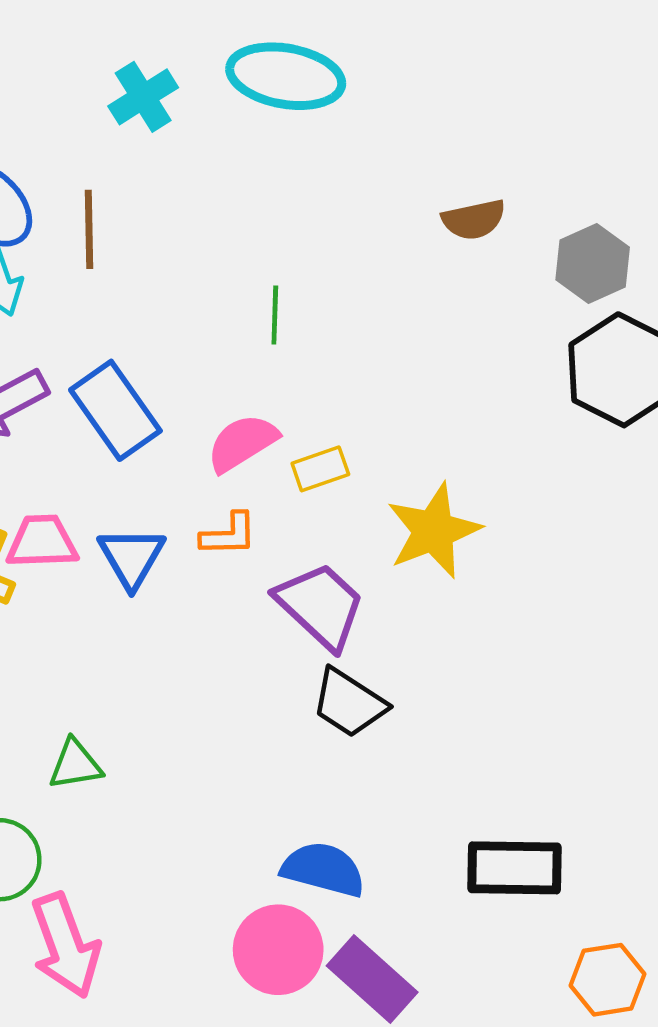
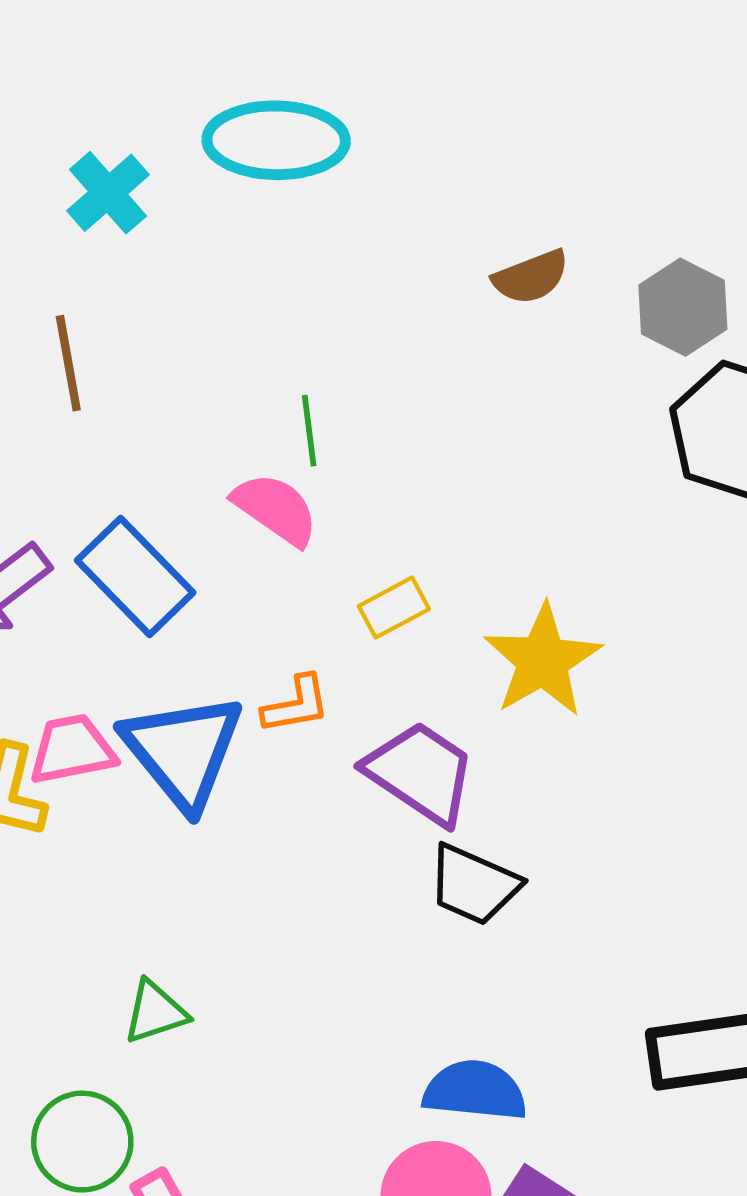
pink semicircle: (242, 443) -> (276, 509), moved, turned 76
blue triangle: (132, 557) -> (183, 751), size x1.5

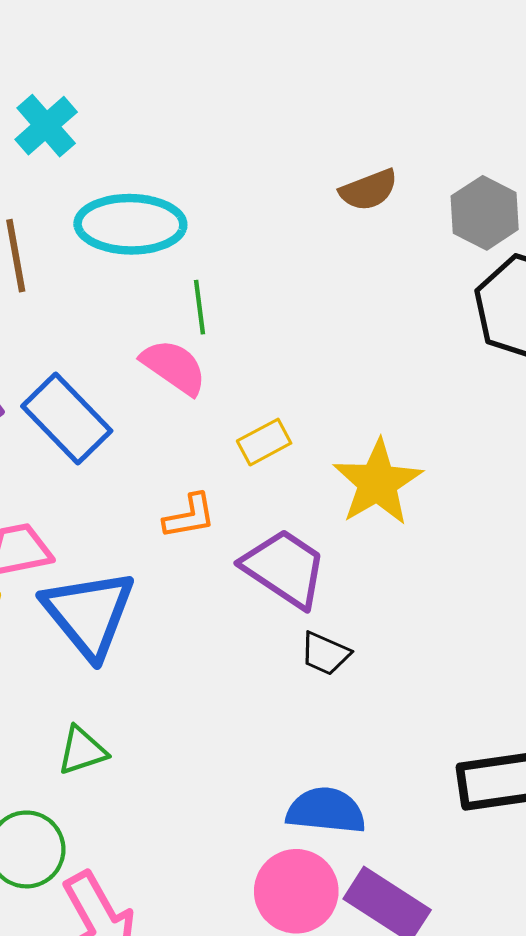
cyan ellipse: (276, 140) -> (130, 224), moved
blue triangle: (183, 751) -> (89, 614), moved
black trapezoid: (474, 885) -> (325, 654), size x0.7

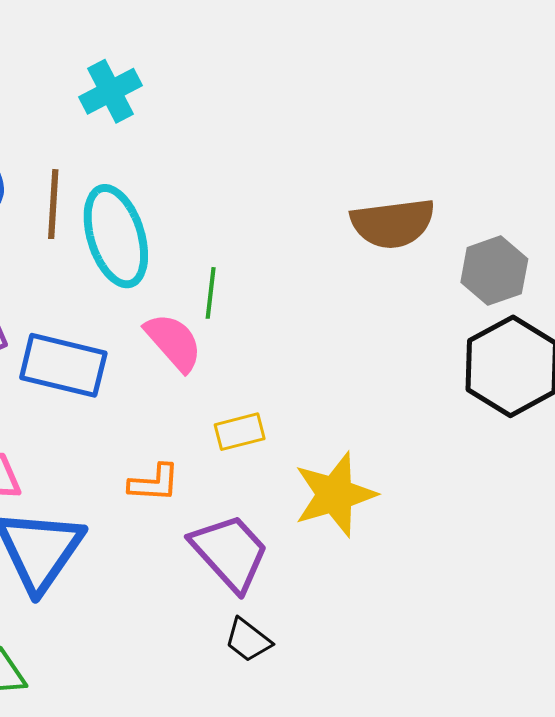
brown semicircle: (369, 190) -> (393, 223), size x1.5
cyan ellipse: (130, 224) -> (116, 236), moved, turned 58
blue rectangle: (67, 418) -> (63, 365), turned -46

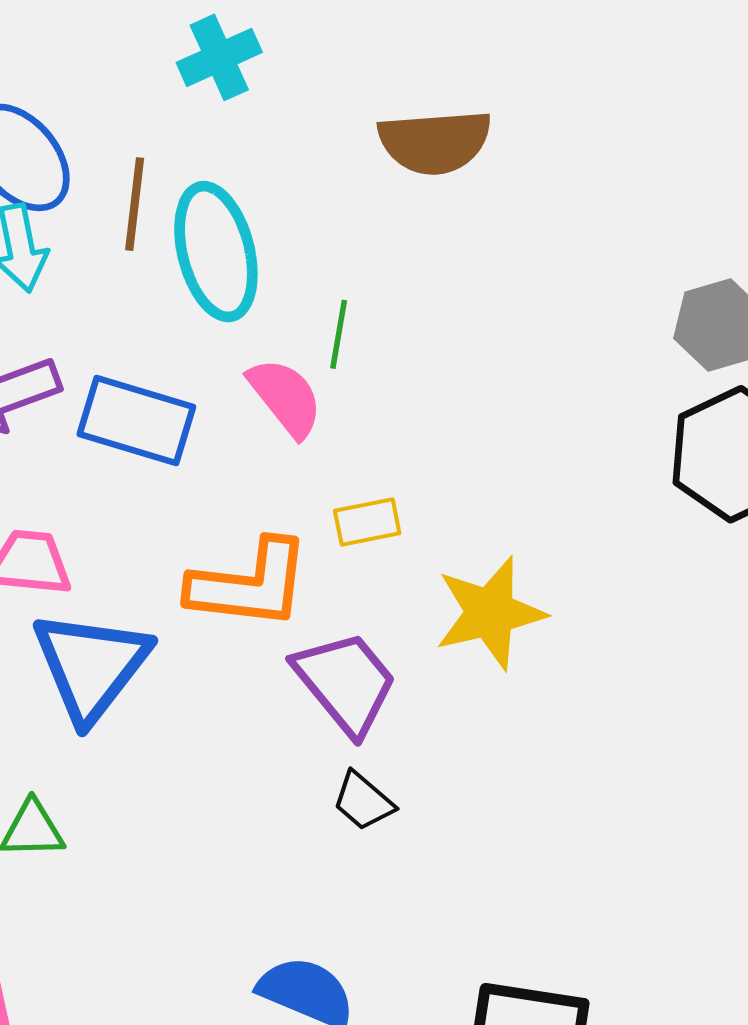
brown semicircle: (393, 223) -> (435, 142), moved
orange L-shape: (154, 483) -> (249, 584), size x1.8

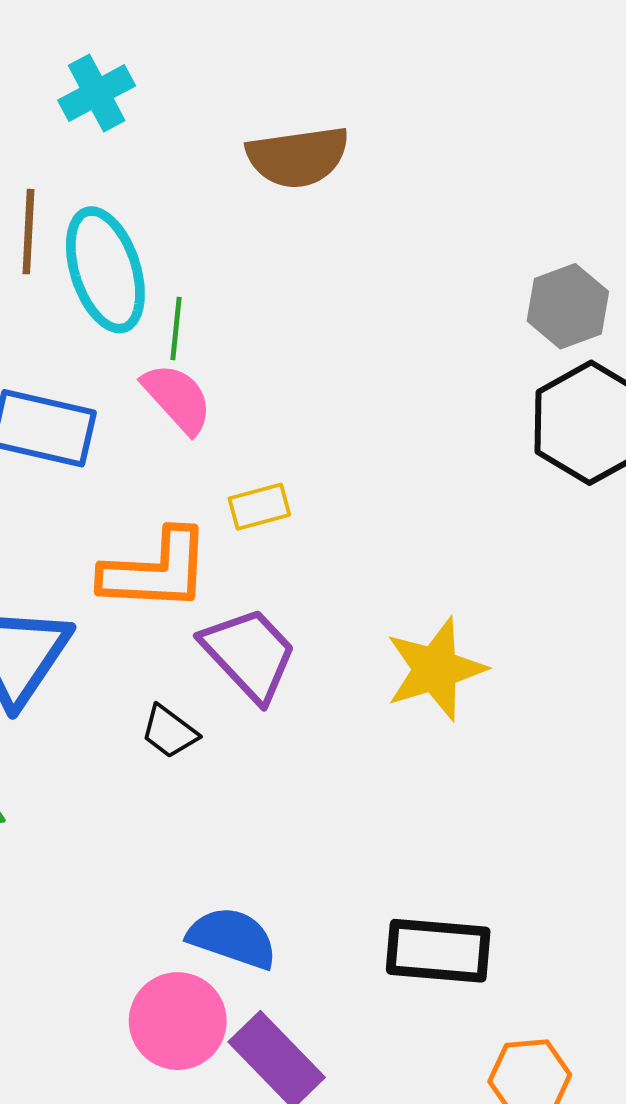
green line: (339, 334) -> (176, 328), moved
yellow star: (490, 613) -> (435, 669), moved
black trapezoid: (363, 801) -> (169, 732), moved

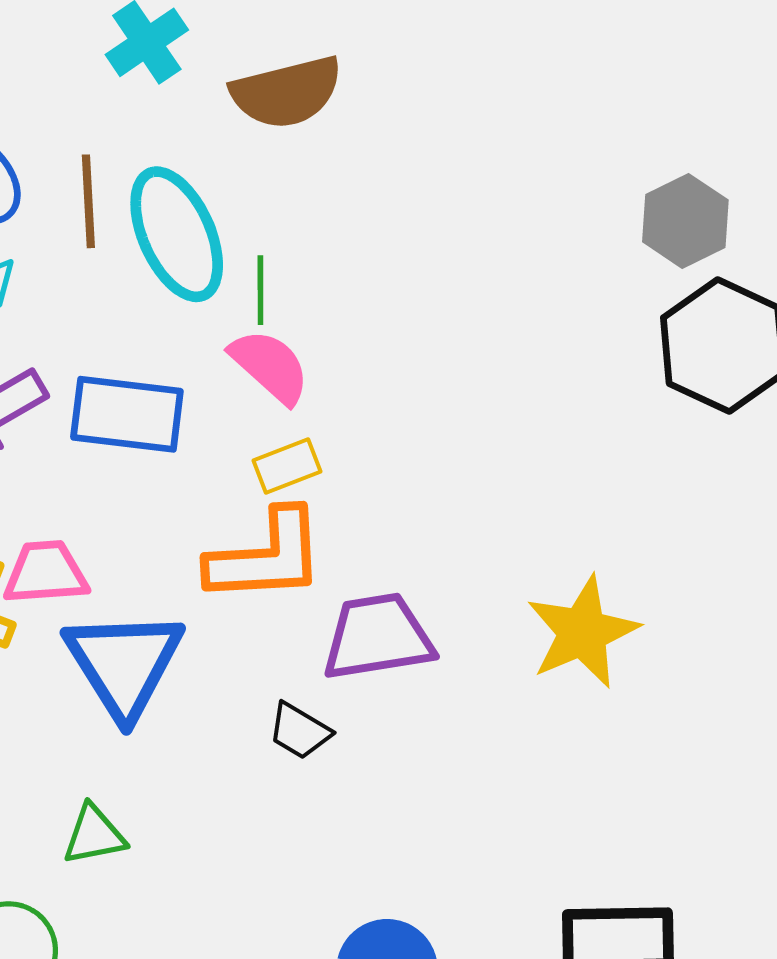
brown semicircle: (298, 157) -> (287, 92), moved
yellow rectangle: (259, 507) -> (287, 466), moved
purple trapezoid: (249, 654) -> (378, 637), turned -50

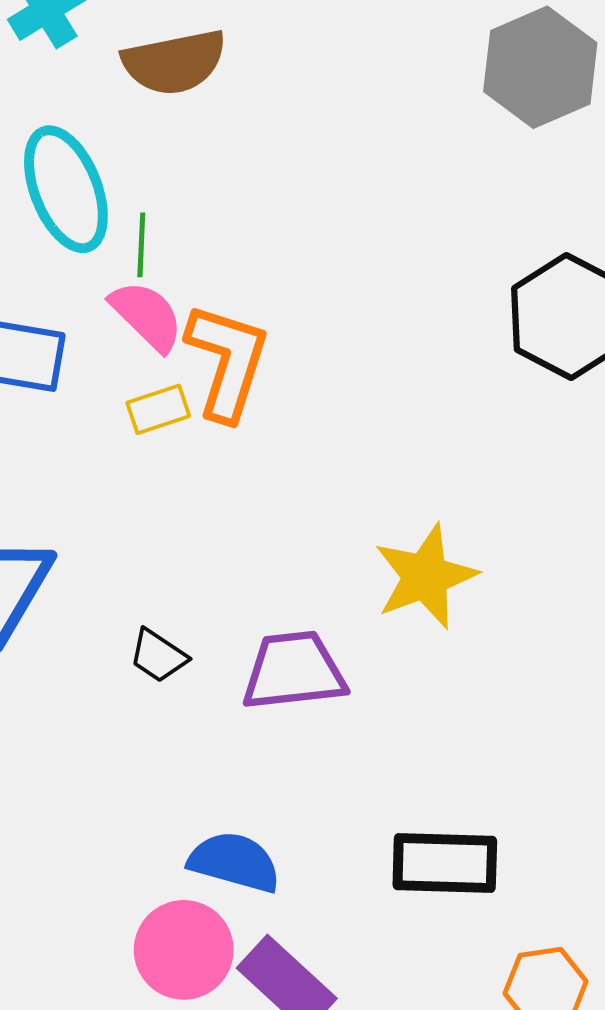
gray hexagon: (685, 221) -> (540, 67), moved, size x1.4
orange L-shape: (266, 557) -> (227, 361), moved, turned -72
purple trapezoid: (378, 637) -> (294, 671), moved

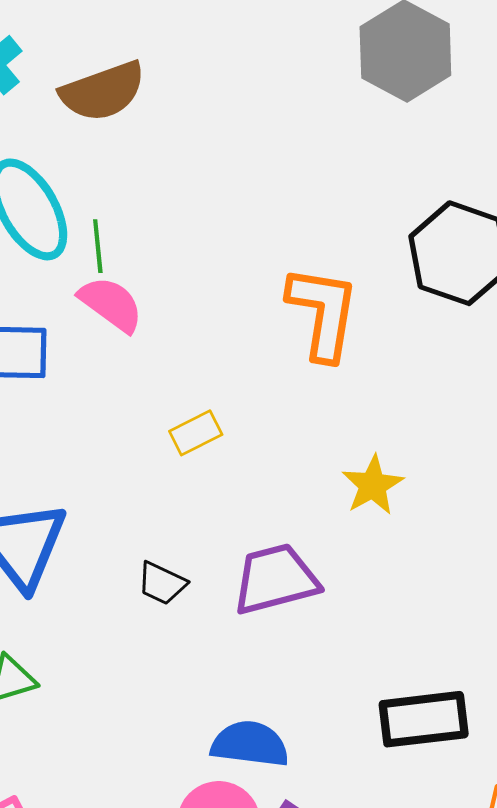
orange L-shape: (227, 361) -> (323, 313), moved
yellow rectangle: (158, 409) -> (196, 433), moved
yellow star: (425, 576) -> (373, 485), size x0.7

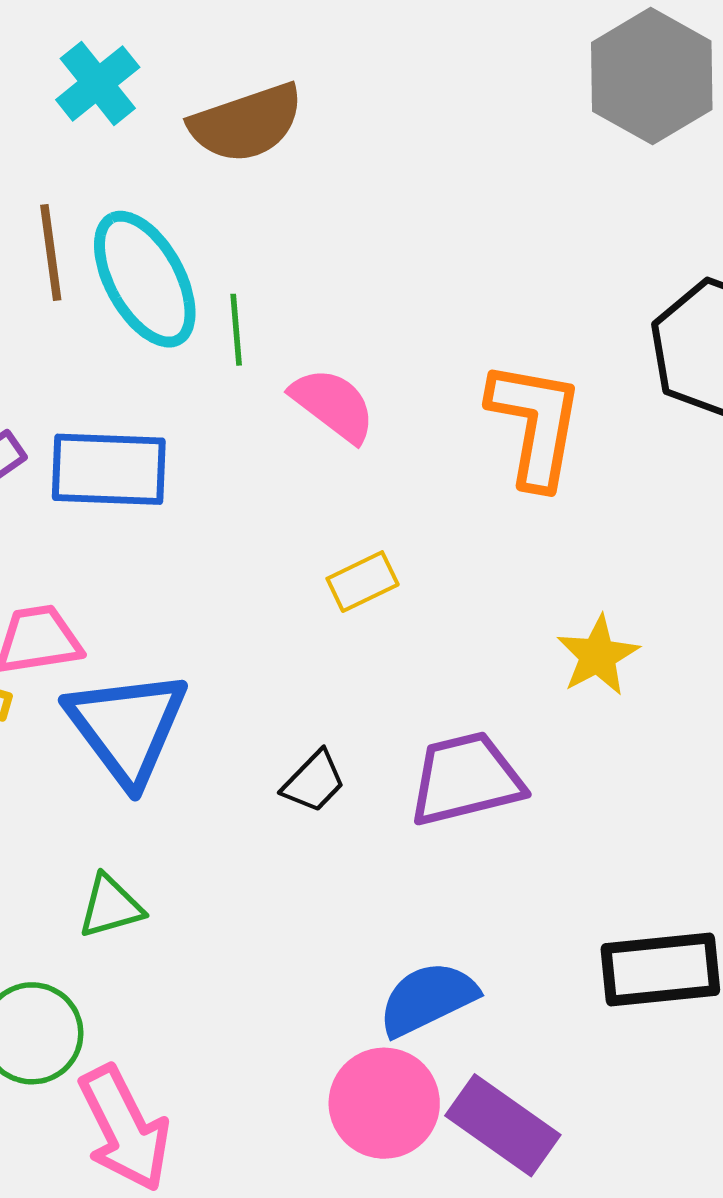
pink semicircle: (111, 304) -> (333, 405), moved
black trapezoid: (162, 583) -> (314, 782), turned -72
blue semicircle: (250, 744) -> (428, 999), turned -34

